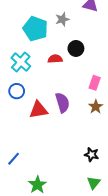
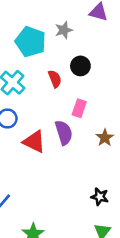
red semicircle: (55, 59) -> (55, 79), turned 72
pink rectangle: (95, 83) -> (79, 108), moved
red triangle: (38, 110) -> (34, 142), turned 36

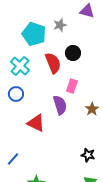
red semicircle: (55, 79) -> (53, 63), size x1.5
red triangle: (34, 142) -> (36, 123), moved

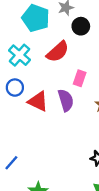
black circle: (73, 53) -> (81, 26), moved
red semicircle: (53, 63) -> (58, 52), turned 70
red triangle: (36, 123) -> (38, 101), moved

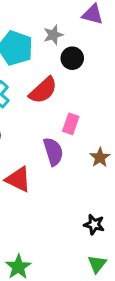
red triangle: (38, 101) -> (18, 179), moved

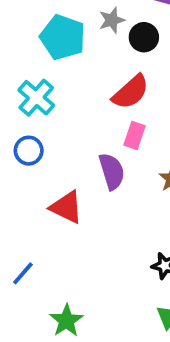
black circle: (72, 58) -> (144, 37), moved
red semicircle: (43, 90) -> (131, 92), moved

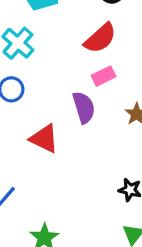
pink rectangle: (134, 135) -> (104, 76), turned 45

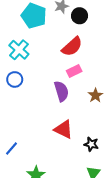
red triangle: (44, 139) -> (64, 129), moved

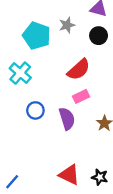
black circle: (80, 16) -> (99, 36), moved
blue circle: (15, 79) -> (35, 110), moved
red triangle: (64, 129) -> (69, 175), moved

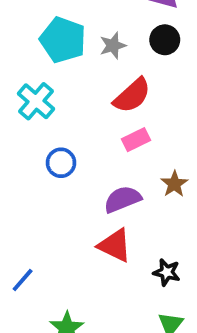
gray star: (67, 25) -> (113, 46), moved
purple semicircle: (67, 119) -> (122, 199), moved, turned -95
red triangle: (69, 175) -> (115, 245), moved

